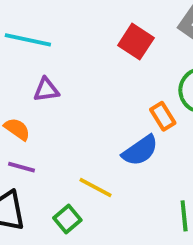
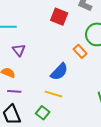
purple triangle: (46, 90) -> (19, 50), turned -48
blue semicircle: (140, 151) -> (59, 72), moved

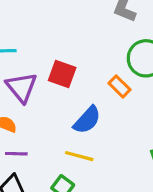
red square: (59, 17) -> (62, 74), moved
purple triangle: (19, 50) -> (21, 87), size x1.5

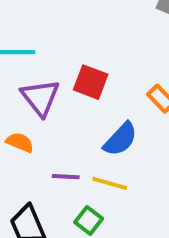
purple line: (16, 154) -> (66, 177), moved

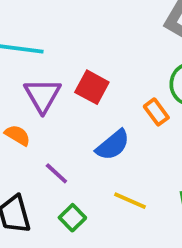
purple line: (66, 177) -> (56, 173), turned 32
yellow line: (110, 183) -> (130, 201), moved

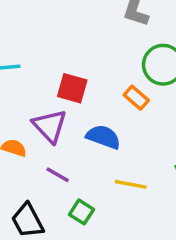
purple triangle: (43, 95) -> (50, 126), moved
blue semicircle: (113, 145) -> (103, 137), turned -108

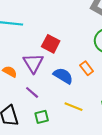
orange rectangle: (136, 98) -> (87, 68), moved
green square: (81, 212) -> (42, 117), turned 32

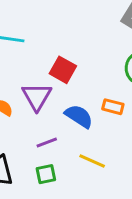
orange rectangle: (87, 68) -> (113, 107), turned -40
purple line: (32, 92) -> (47, 142), moved, turned -64

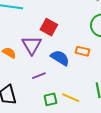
yellow line: (92, 161) -> (71, 98), moved
green square: (46, 174) -> (50, 99), moved

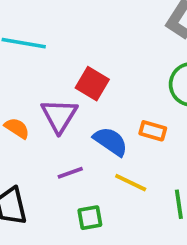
yellow line: (71, 98) -> (131, 183), moved

